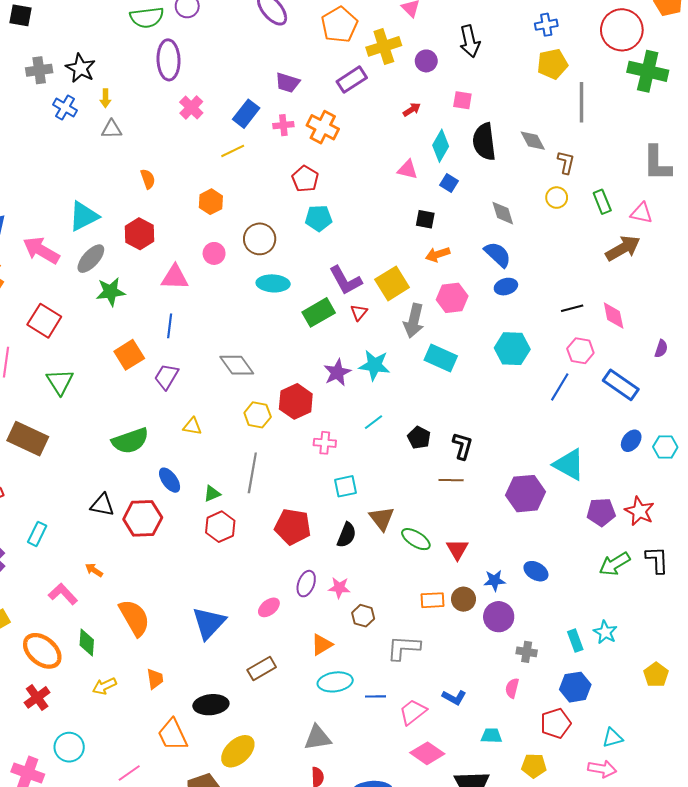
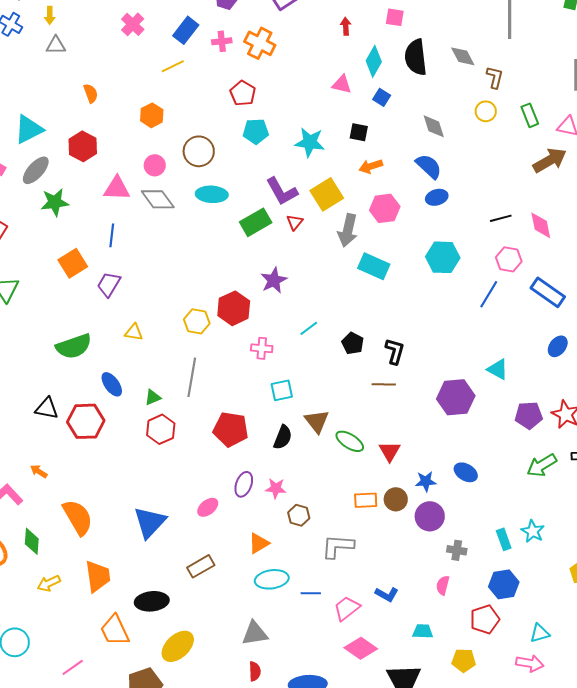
red arrow: (412, 110) -> (346, 26), turned -60
gray diamond: (237, 365) -> (158, 199), moved
cyan star: (374, 365) -> (310, 142), moved
cyan triangle: (569, 465) -> (498, 369), size x0.7
orange trapezoid: (155, 679) -> (98, 576), size x1.6

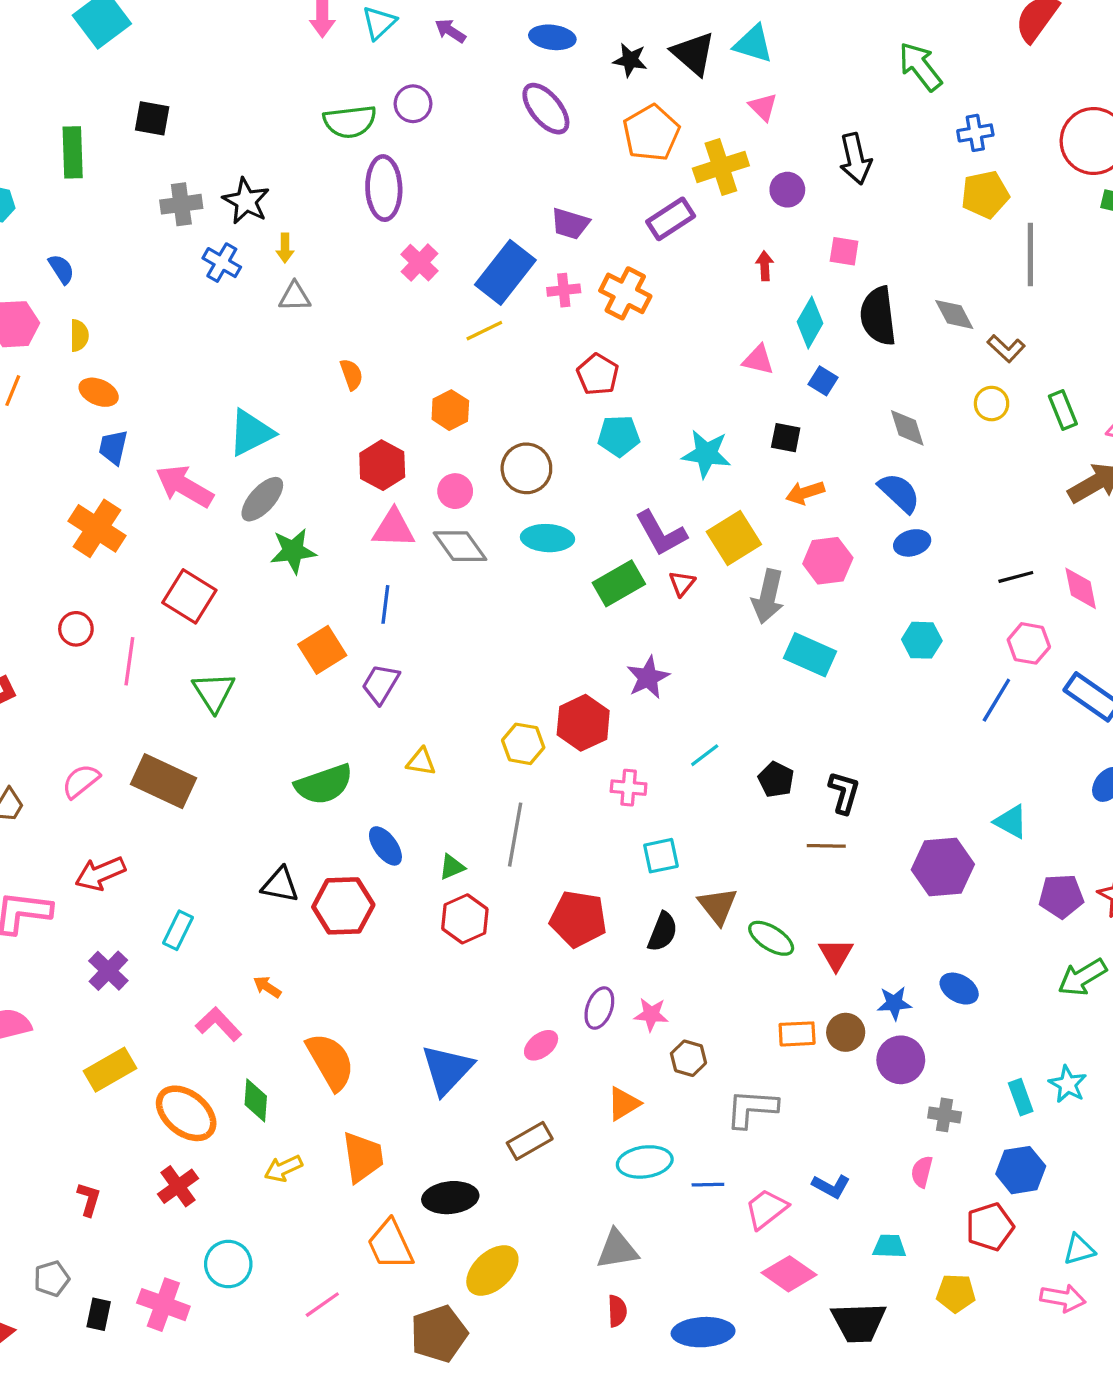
blue rectangle: (186, 30) -> (505, 272), size x1.4
brown L-shape: (495, 77) -> (1006, 348), turned 120
red hexagon: (83, 146) -> (382, 465), moved
cyan hexagon: (443, 257) -> (922, 640), size x0.7

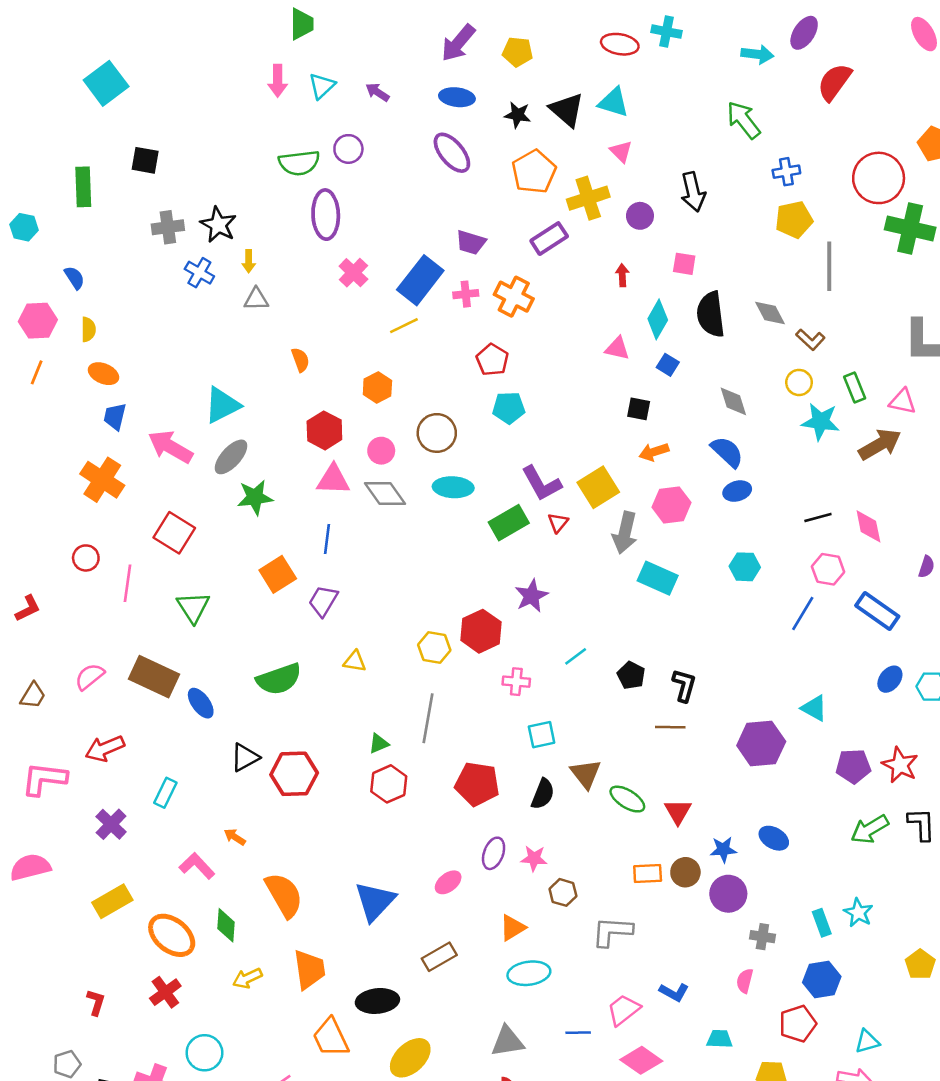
cyan star: (706, 454) -> (820, 422), moved
blue ellipse: (385, 846) -> (201, 703), moved
black triangle: (280, 885) -> (245, 757), turned -40
blue line: (708, 1185) -> (578, 1033), moved

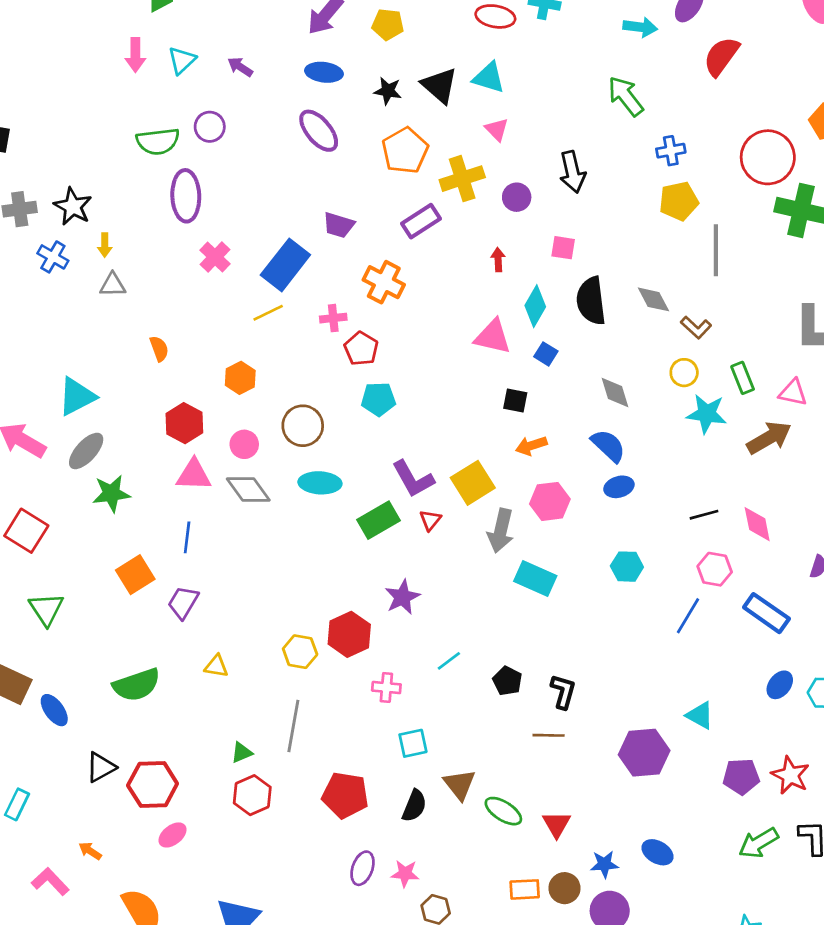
pink cross: (466, 294) -> (333, 318), moved
pink triangle: (617, 348) -> (493, 337), size x1.4
pink ellipse: (448, 882) -> (172, 835), moved

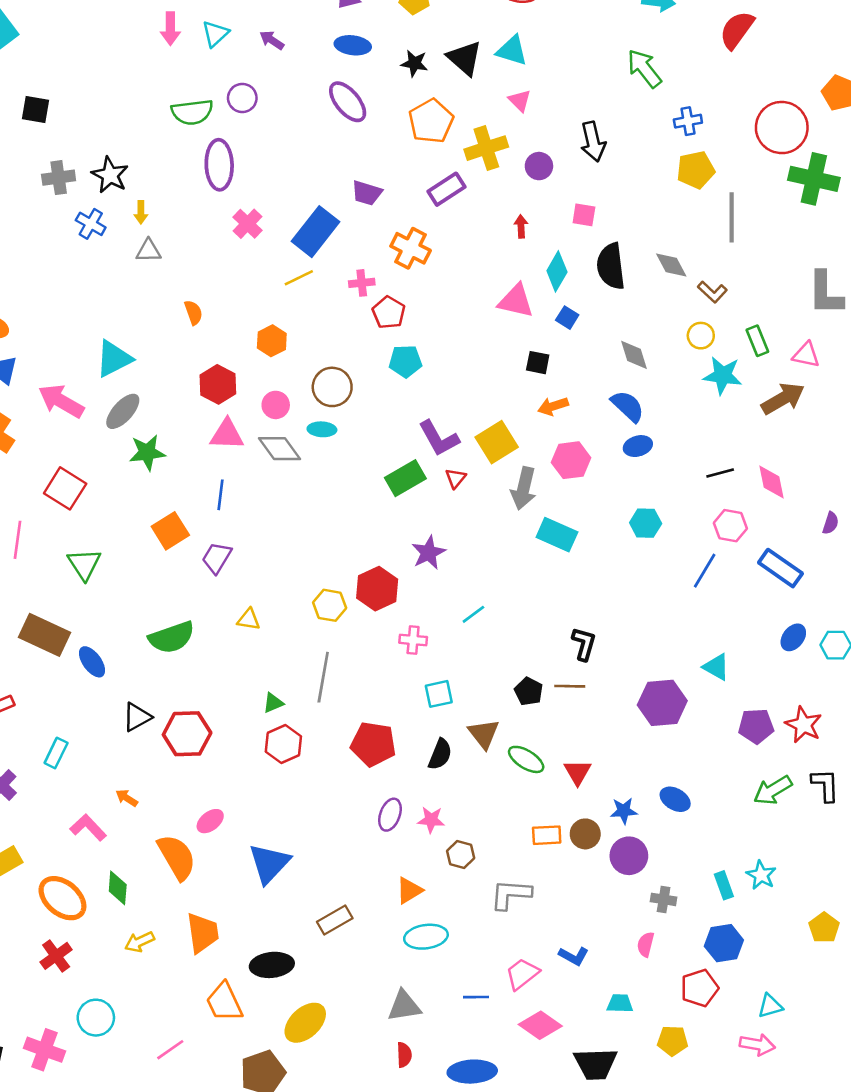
cyan ellipse: (320, 483) -> (322, 429), moved, size x0.7
black pentagon: (507, 681) -> (529, 691), moved
pink ellipse: (172, 835) -> (210, 821), moved

